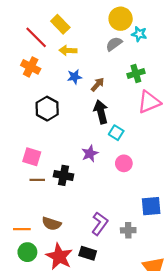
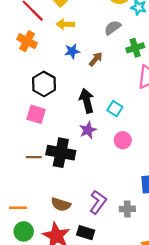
gray semicircle: (114, 44) -> (113, 28), moved
black arrow: (101, 112) -> (87, 101), moved
pink square: (32, 157) -> (36, 114), moved
black cross: (64, 175) -> (61, 153), size x1.4
brown semicircle: (52, 224) -> (61, 204), moved

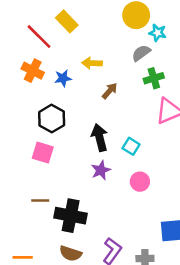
yellow arrow: (65, 24) -> (92, 63), moved
gray semicircle: (113, 28) -> (141, 53), moved
blue star: (72, 51) -> (63, 78), moved
black cross: (61, 153) -> (71, 216), moved

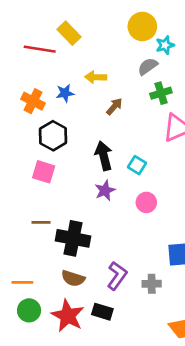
cyan star: (158, 33) -> (165, 45), turned -30
red line: (39, 37) -> (40, 49), turned -36
orange cross: (33, 71) -> (33, 101), moved

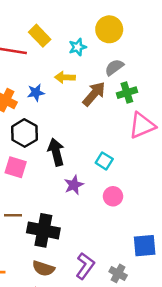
cyan star: (165, 45) -> (78, 47), moved
brown arrow: (114, 106) -> (94, 94), moved, size x1.5
black arrow: (104, 156) -> (56, 152), moved
gray cross: (152, 284) -> (118, 273), turned 30

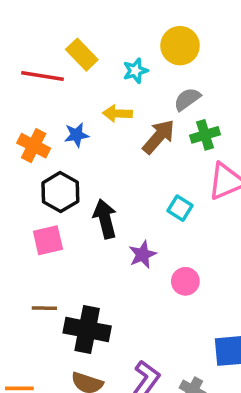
cyan square: (104, 161) -> (180, 208), moved
pink square: (16, 167) -> (48, 240), turned -30
purple star: (74, 185) -> (143, 255), moved

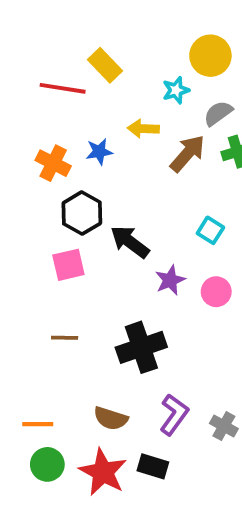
cyan star: (135, 71) -> (176, 90), moved
black arrow: (105, 219) -> (130, 242), turned -39
pink circle: (185, 281) -> (216, 292), moved
black cross: (87, 330) -> (141, 347), moved, turned -30

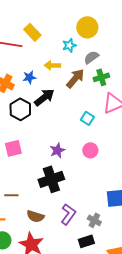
black arrow: (130, 242) -> (44, 97), moved, turned 105
pink square: (68, 265) -> (13, 148), moved
purple star: (170, 280) -> (57, 150), moved
brown line: (65, 338) -> (11, 195), moved
black rectangle: (153, 466) -> (86, 241), moved, turned -35

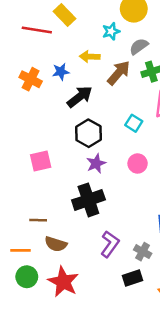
black hexagon: (20, 109) -> (88, 133), moved
brown semicircle: (35, 216) -> (56, 244), moved

